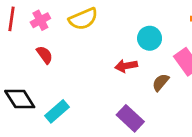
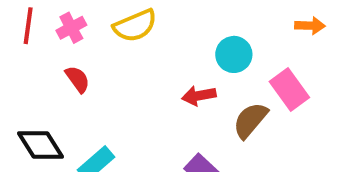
brown semicircle: (161, 82) -> (250, 120), size x1.4

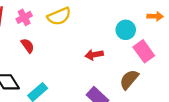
cyan circle: (234, 54) -> (126, 30), moved
brown semicircle: (250, 120) -> (129, 80), moved

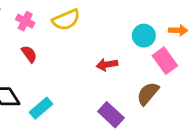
orange arrow: (155, 16) -> (178, 30), moved
pink cross: (24, 17) -> (25, 21), turned -35

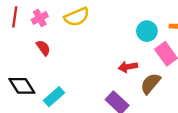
pink cross: (25, 21) -> (40, 18), turned 35
red arrow: (107, 65) -> (128, 67), moved

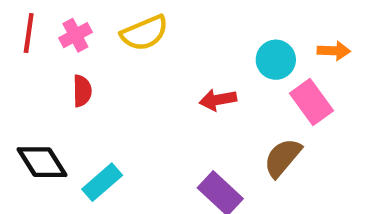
red semicircle: (43, 48) -> (82, 91), turned 35
red arrow: (128, 67) -> (218, 100), moved

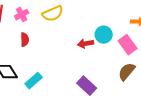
cyan circle: (276, 60) -> (104, 35), moved
brown semicircle: (282, 158) -> (127, 72), moved

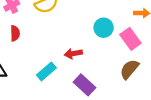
red arrow: (86, 44) -> (73, 53), moved
cyan rectangle: (34, 81) -> (46, 71), moved

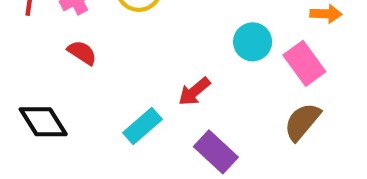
red semicircle: (15, 33) -> (82, 53), turned -56
red arrow: (73, 53) -> (194, 91), turned -30

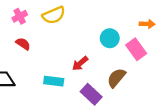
brown semicircle: (302, 122) -> (116, 78), moved
cyan rectangle: (142, 126) -> (54, 81), turned 48

